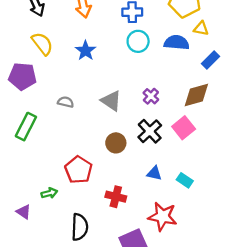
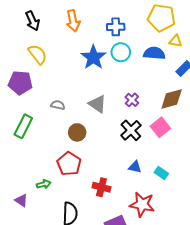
blue star: (85, 51) -> (93, 57), moved, size x1.4
brown circle: (116, 143) -> (77, 132), moved

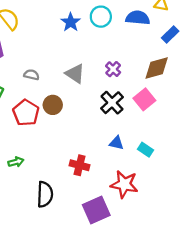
blue star: (93, 57) -> (71, 22), size x0.7
red pentagon: (69, 164) -> (26, 113), moved

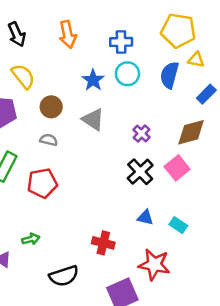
blue semicircle: (138, 18) -> (169, 75), turned -80
gray triangle: (75, 74) -> (93, 120), moved
brown circle: (53, 105) -> (51, 107), moved
red pentagon: (26, 113) -> (42, 183), turned 30
black semicircle: (45, 194) -> (64, 276), turned 70

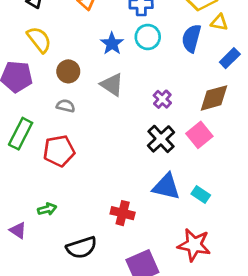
blue triangle: (145, 217) -> (166, 187), size x1.6
red star: (154, 265) -> (194, 245), moved

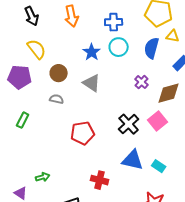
purple cross: (162, 99) -> (142, 82), moved
green rectangle: (21, 134) -> (23, 120), size x0.7
red pentagon: (59, 151) -> (83, 133), moved

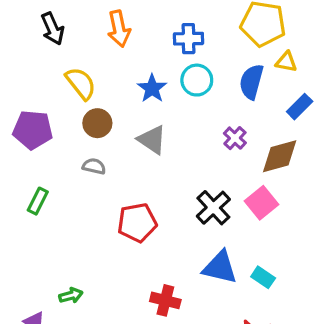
yellow semicircle: (37, 49) -> (81, 83), moved

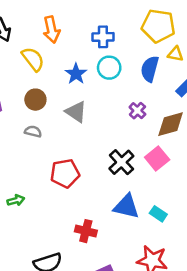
yellow semicircle: (81, 83) -> (33, 59), moved
green arrow: (71, 295) -> (16, 200), moved

